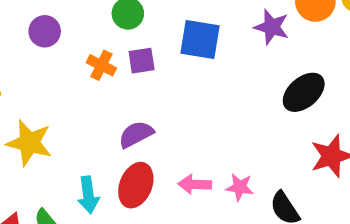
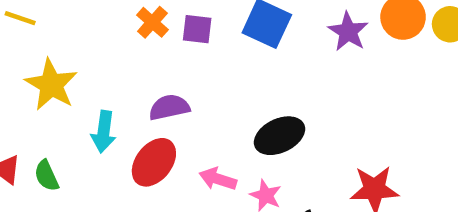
black ellipse: (304, 92) -> (279, 136), moved
cyan arrow: (88, 195) -> (104, 132), moved

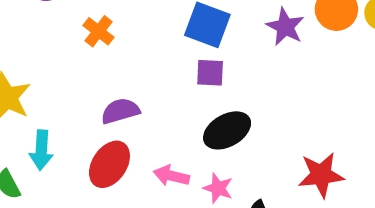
purple square: (197, 29) -> (210, 73), moved
cyan arrow: (104, 132) -> (41, 150), moved

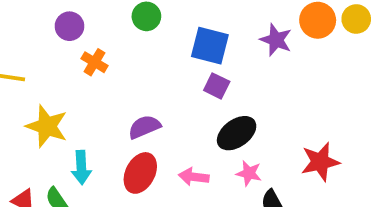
orange cross: (99, 31) -> (95, 62), moved
purple square: (210, 73) -> (217, 86), turned 30
pink star: (218, 188) -> (249, 173), moved

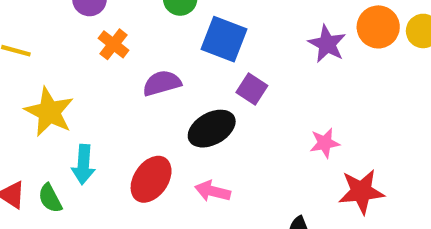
blue square: (210, 46) -> (224, 39), moved
purple semicircle: (144, 127) -> (162, 83), moved
black ellipse: (237, 133) -> (212, 129), moved
pink star: (249, 173) -> (325, 143), moved, turned -30

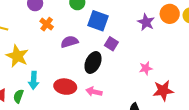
black ellipse: (212, 129) -> (93, 62), turned -35
red ellipse: (151, 179) -> (65, 87), turned 65
green semicircle: (50, 198) -> (18, 96), turned 48

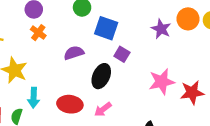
orange cross: (47, 24) -> (38, 33), moved
pink star: (146, 68) -> (162, 82), size x1.6
red star: (163, 91) -> (192, 92), moved
pink arrow: (94, 92) -> (103, 109), turned -49

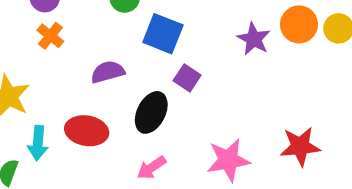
pink star: (162, 82) -> (228, 160), moved
red ellipse: (70, 104) -> (87, 131), moved

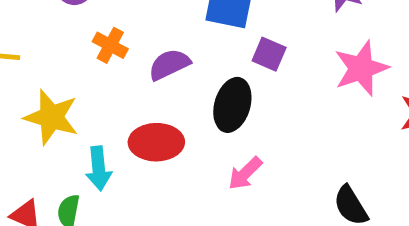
orange cross: (50, 36) -> (110, 45), moved
pink star: (228, 160) -> (361, 68), moved

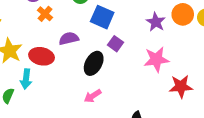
orange cross: (110, 45) -> (45, 14), moved
red ellipse: (156, 142) -> (42, 56), moved

